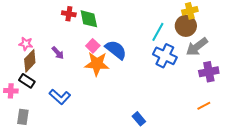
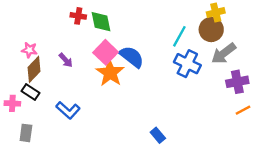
pink square: (93, 46) -> (106, 52), size x1.5
orange star: (97, 64) -> (110, 73), turned 30
orange line: (204, 106) -> (243, 110), moved

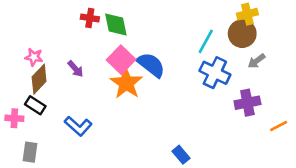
gray arrow: (224, 53) -> (257, 61), size x0.6
purple cross: (237, 82) -> (247, 103), moved

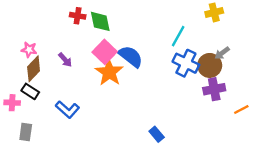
brown circle: (242, 34) -> (210, 65), moved

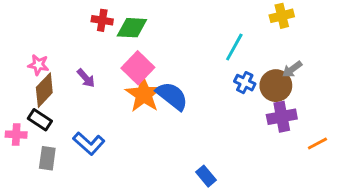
green diamond: (100, 21) -> (132, 28), turned -75
blue semicircle: (131, 56) -> (172, 96), moved
blue cross: (186, 63) -> (245, 83), size x0.6
gray rectangle: (26, 132) -> (47, 158), moved

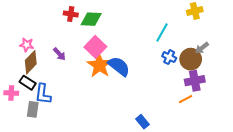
blue L-shape: (89, 143) -> (43, 94), moved, turned 55
orange line: (317, 143) -> (186, 99), moved

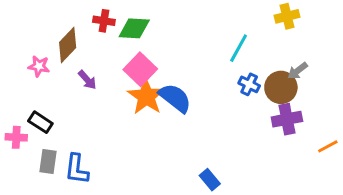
brown diamond: (31, 62) -> (68, 45), moved
blue L-shape: (43, 94) -> (77, 169), moved
orange line: (186, 99) -> (328, 146), moved

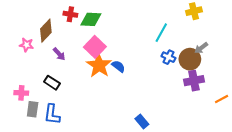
blue semicircle: (175, 98) -> (118, 66), size x0.6
black rectangle: (40, 122) -> (52, 83), moved
pink cross: (16, 137) -> (21, 93), moved

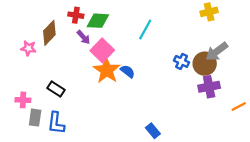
cyan line: (161, 33) -> (145, 30), moved
gray arrow: (201, 48) -> (217, 52), size x1.5
purple arrow: (59, 54) -> (84, 37), moved

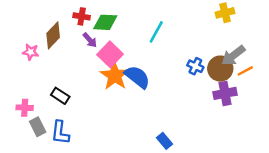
blue semicircle: (128, 71) -> (137, 77), size x1.6
orange line: (239, 107) -> (245, 71), moved
gray rectangle: (35, 118) -> (38, 127), turned -35

